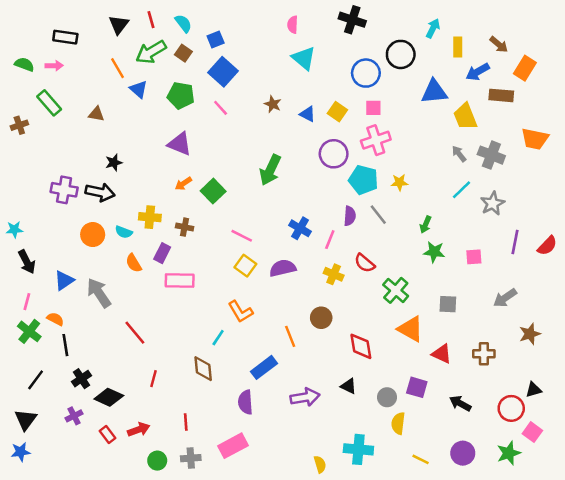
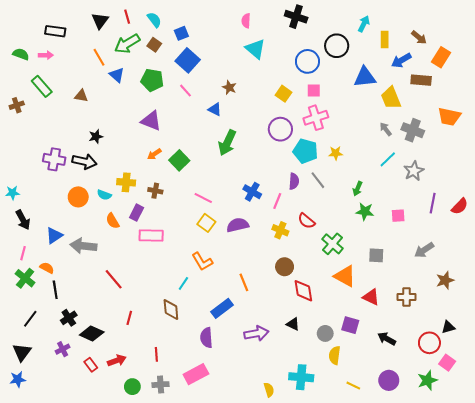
blue triangle: (308, 114) -> (215, 109), moved
gray arrow: (99, 293) -> (83, 246), turned -50
brown circle: (321, 318) -> (285, 267), moved

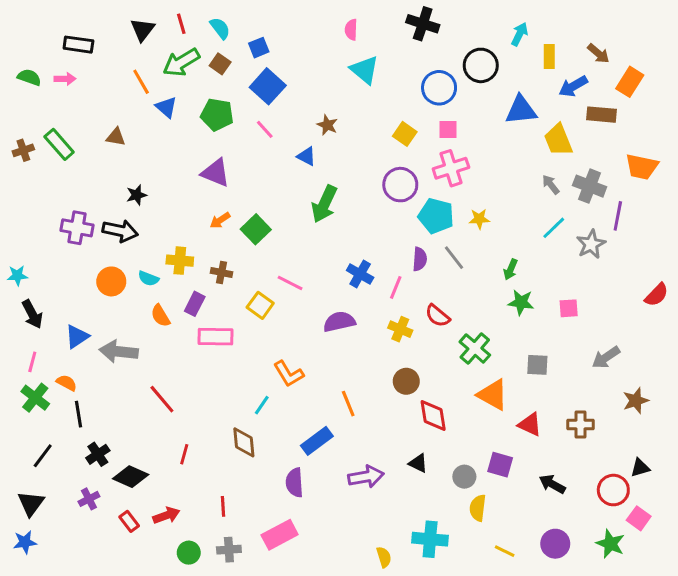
green rectangle: (42, 86) -> (59, 144), moved
purple line: (433, 203) -> (618, 216), moved
yellow square: (206, 223) -> (260, 305), moved
green star: (427, 380) -> (610, 544), turned -30

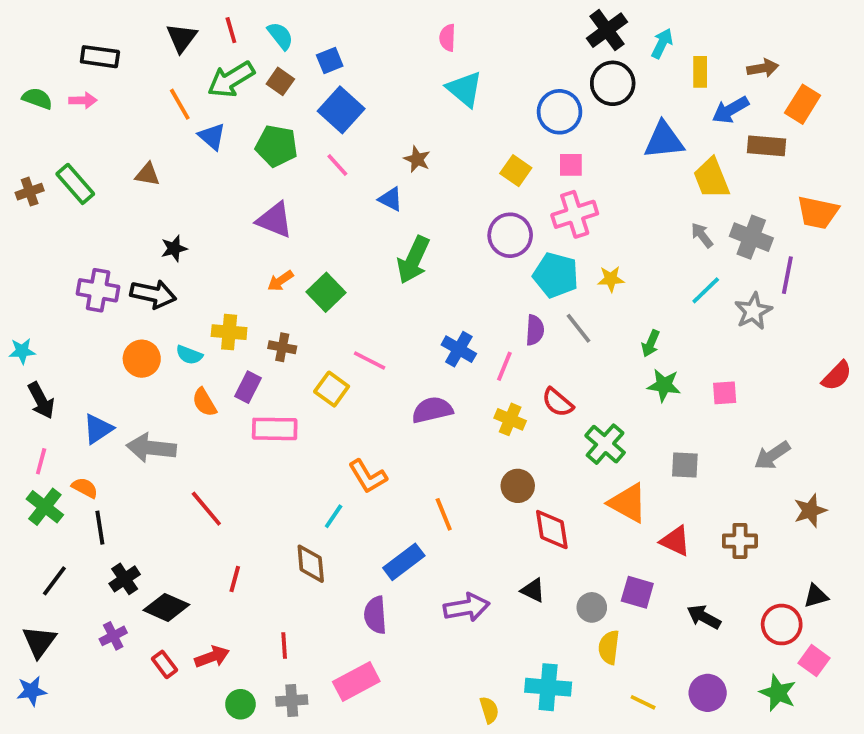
black cross: (423, 24) -> (607, 30), moved, turned 36
brown arrow: (598, 53) -> (763, 68), turned -50

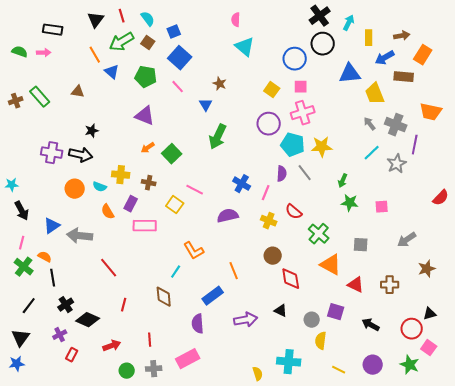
blue triangle: (390, 199) -> (206, 105), turned 32
yellow star: (611, 279) -> (322, 147), size x1.5
red rectangle: (165, 664) -> (72, 355), moved, turned 64

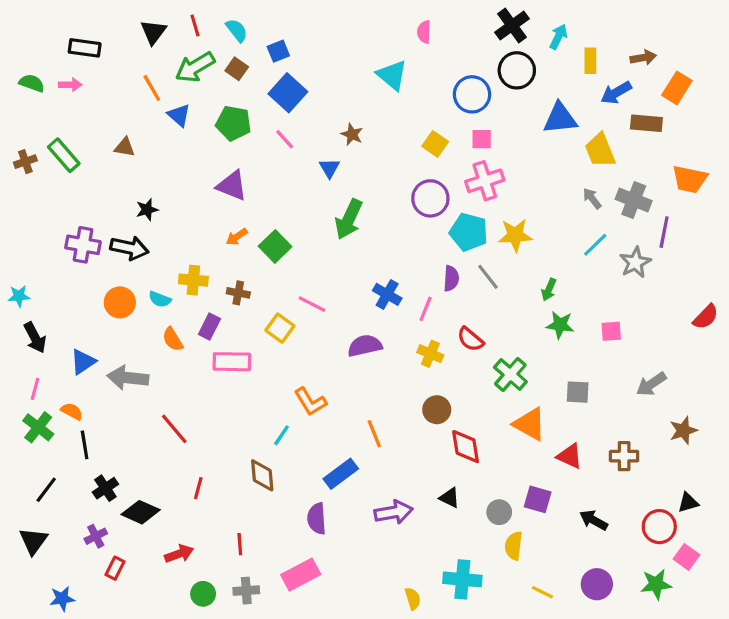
pink semicircle: (236, 20) -> (424, 32), moved
blue star: (17, 364) -> (62, 599), moved
green star: (410, 365) -> (656, 584), turned -30

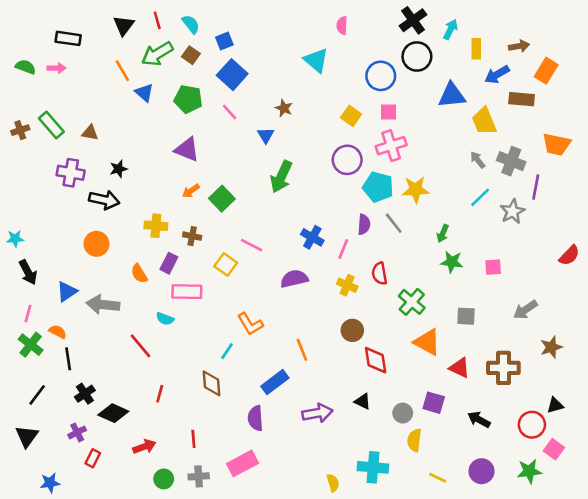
brown triangle: (125, 147) -> (90, 133), moved
purple cross: (83, 245) -> (71, 173), moved
cyan semicircle: (160, 299) -> (165, 319), moved
red semicircle: (470, 339) -> (379, 274), turned 40
brown cross: (624, 456) -> (503, 368), size x1.4

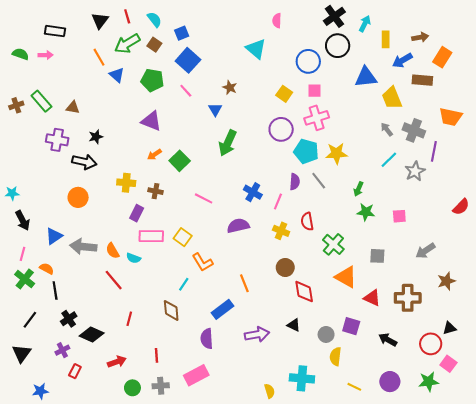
yellow square: (226, 264) -> (183, 237), moved
orange semicircle: (139, 274) -> (113, 251), moved

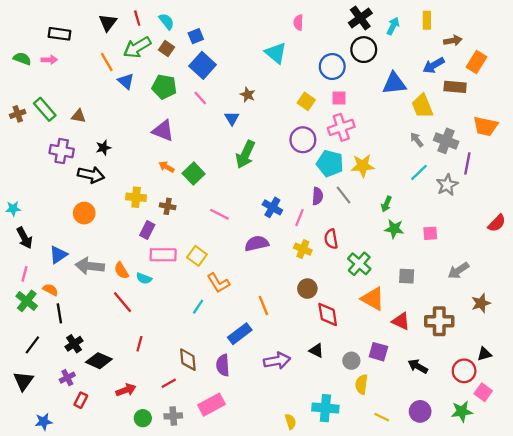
yellow rectangle: (386, 39) -> (427, 20), moved
orange arrow: (154, 154) -> (166, 167), turned 64
brown diamond: (171, 310) -> (188, 360), moved
red line: (157, 355) -> (169, 383), turned 64

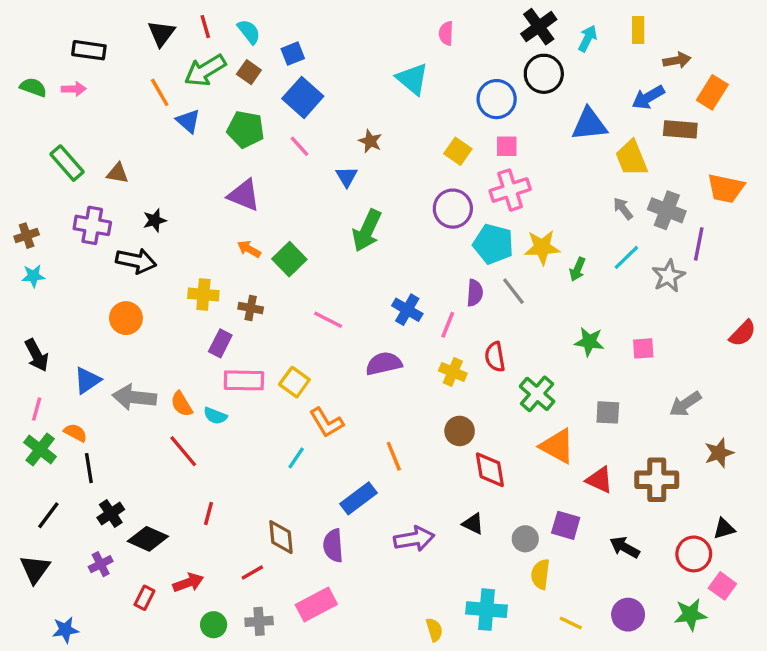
brown cross: (18, 114) -> (27, 236), moved
green arrow: (386, 204) -> (577, 269), moved
cyan star: (13, 209) -> (33, 276), moved
red rectangle: (81, 400) -> (144, 598), moved

